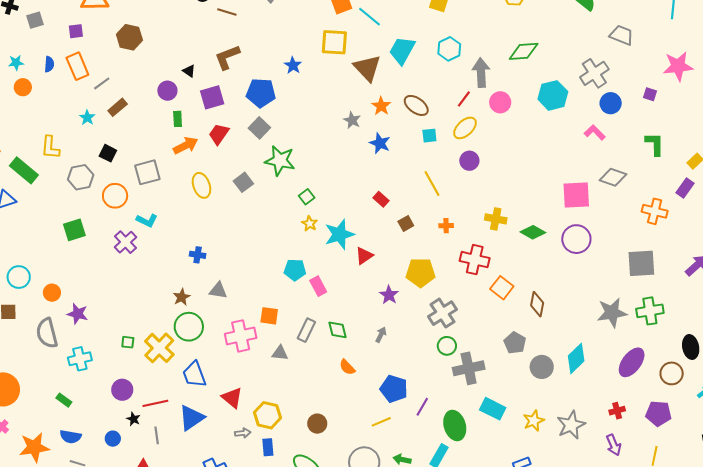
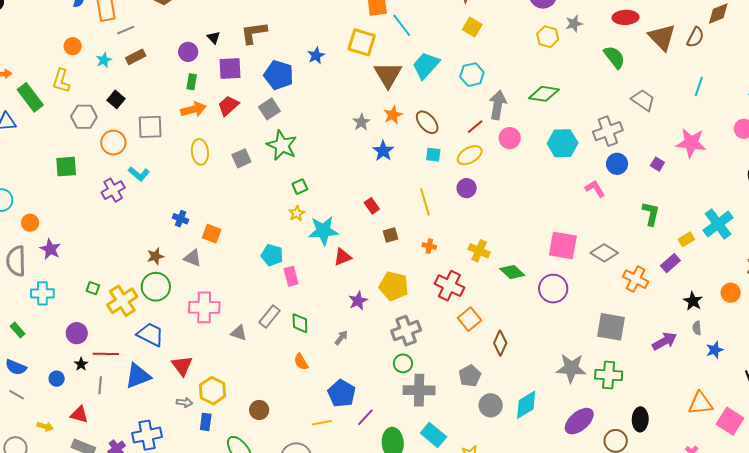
orange circle: (23, 87) -> (73, 46), moved
gray diamond: (613, 177) -> (604, 253), moved
orange square: (269, 316) -> (212, 234), moved
blue trapezoid: (194, 374) -> (150, 334), turned 124

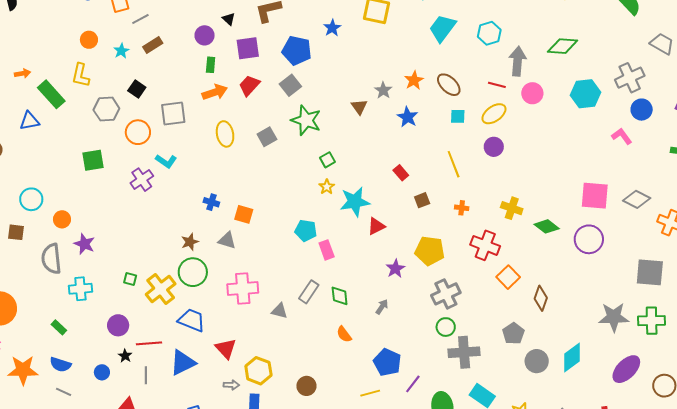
brown triangle: (388, 75) -> (359, 107), moved, size x0.6
red line: (475, 127) -> (497, 85), turned 60

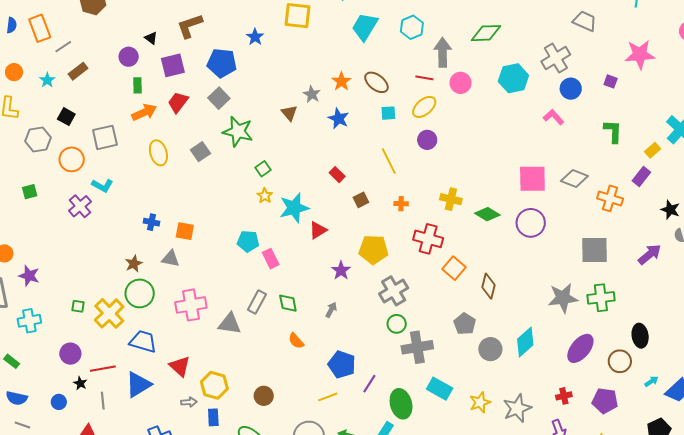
green square: (93, 160) -> (30, 192), size x0.7
gray triangle: (279, 311) -> (230, 324), size x1.4

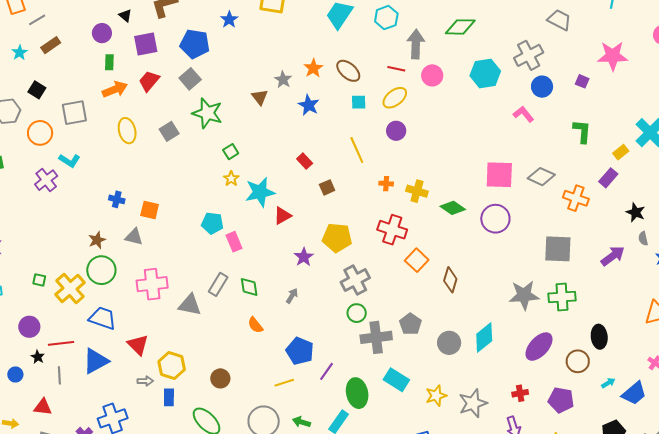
orange cross: (401, 204) -> (386, 184), moved
gray pentagon: (465, 324) -> (410, 324), moved

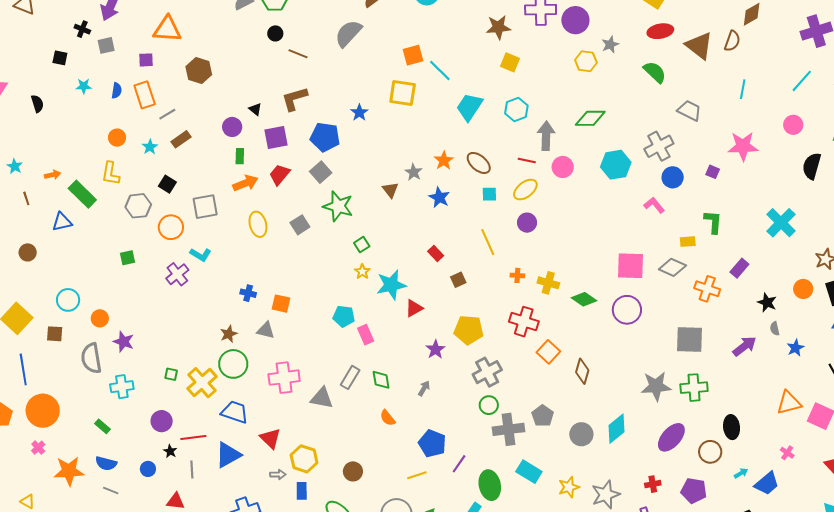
yellow rectangle: (621, 152) -> (688, 242), moved, turned 35

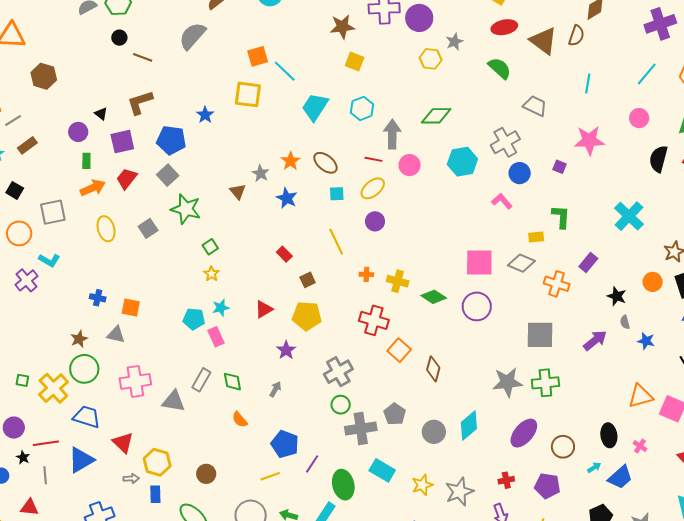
cyan star: (391, 285) -> (221, 308), moved, size x0.6
yellow pentagon: (469, 330) -> (307, 316), moved
blue star: (795, 348) -> (646, 341), turned -30
black ellipse: (732, 427) -> (609, 435), moved

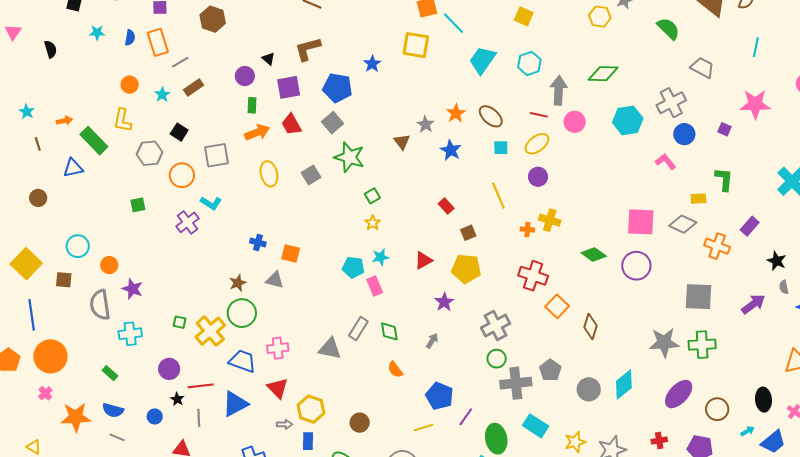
red trapezoid: (127, 179) -> (291, 124), turned -70
yellow cross: (398, 281) -> (550, 220), moved
pink cross: (135, 381) -> (278, 348), moved, size x0.7

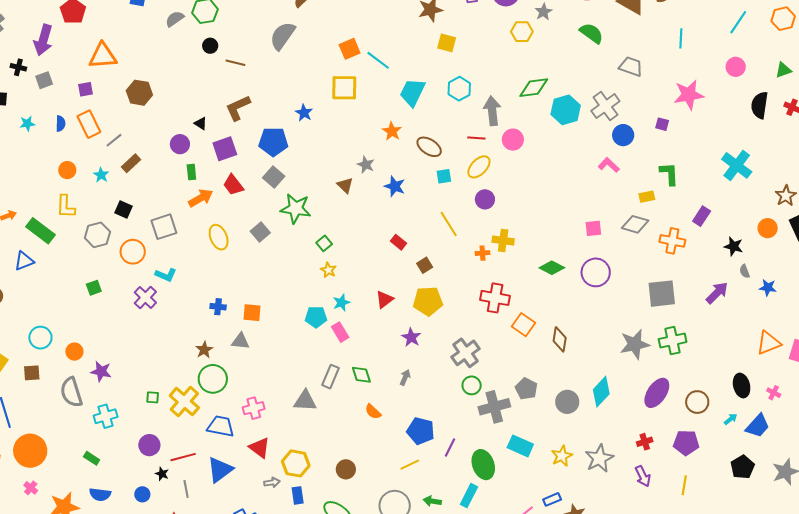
orange star: (456, 113) -> (392, 131), moved
cyan hexagon: (628, 120) -> (566, 110), moved
pink square: (641, 222) -> (593, 228), size x0.6

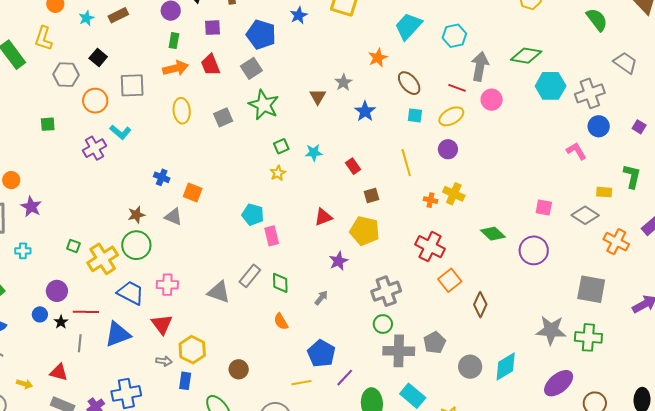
purple square: (225, 149) -> (213, 28), size x0.7
cyan star: (341, 303) -> (314, 153), moved
cyan cross: (106, 416) -> (23, 251), size x0.7
blue circle: (142, 494) -> (40, 314), moved

